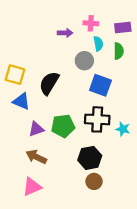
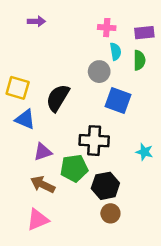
purple arrow: (65, 33) -> (36, 21), moved
black cross: (97, 119) -> (94, 141), moved
green pentagon: (63, 126) -> (74, 168), moved

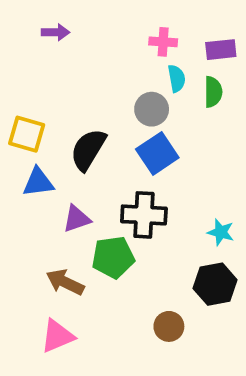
blue square: (118, 100) -> (157, 153), moved, turned 36
blue triangle: (25, 119) -> (38, 182), turned -30
purple triangle: (43, 152) -> (77, 219), moved
black hexagon: (105, 186) -> (215, 284), moved

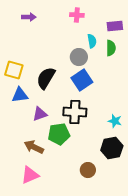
pink cross: (163, 42) -> (77, 15), moved

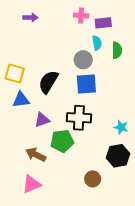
purple rectangle: (115, 26) -> (103, 23), moved
blue square: (82, 80) -> (86, 84), turned 30

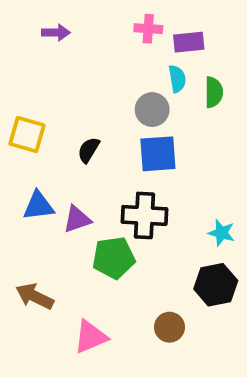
black semicircle: (48, 82) -> (89, 150), size x0.6
blue triangle: (21, 100) -> (39, 206), moved
brown arrow: (36, 155) -> (35, 296), moved
pink triangle: (32, 184) -> (91, 337), moved

